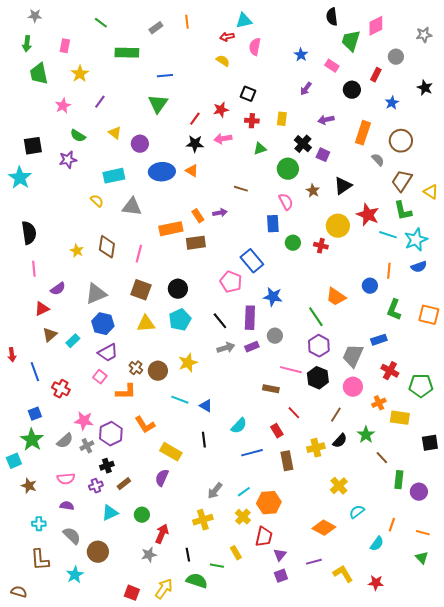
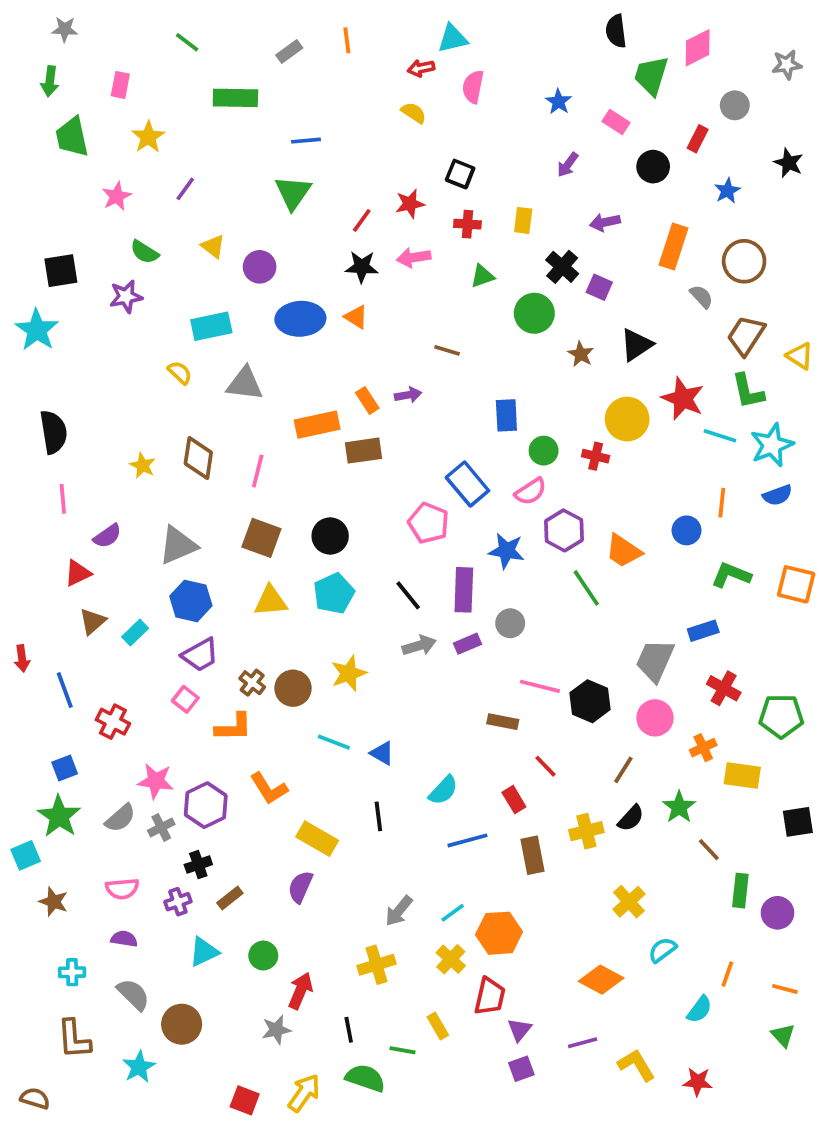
pink semicircle: (286, 202) -> (531, 491), moved, turned 84
green L-shape: (394, 310) -> (731, 575), turned 90
purple hexagon: (319, 346) -> (564, 530), moved

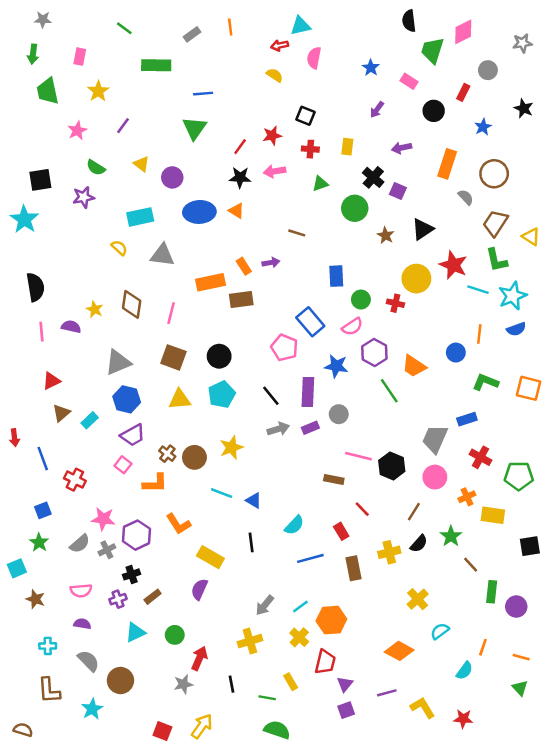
purple semicircle: (107, 536) -> (71, 327), moved, turned -132
green star: (59, 816) -> (39, 542), size x0.7
green semicircle: (365, 1078) -> (277, 730), moved

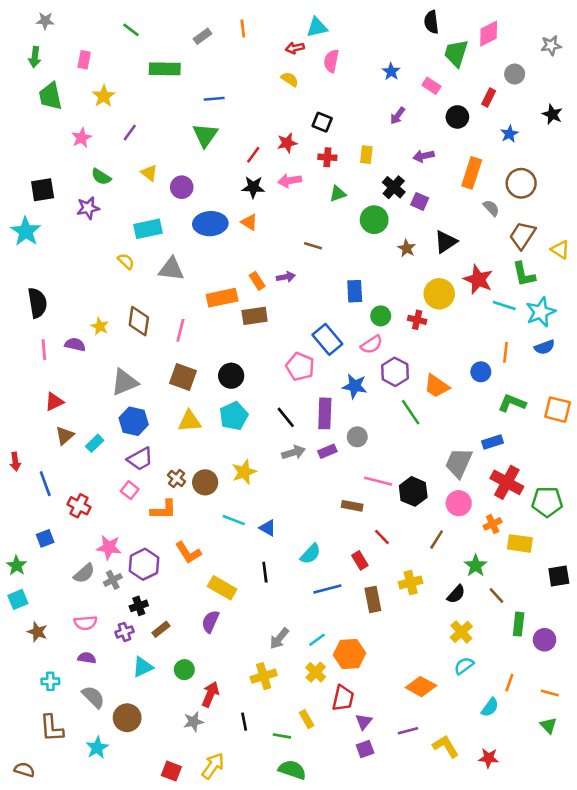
red cross: (481, 457) -> (507, 482), size x1.4
green star: (39, 542) -> (17, 566), moved
black semicircle: (419, 544) -> (456, 594), moved
yellow cross: (418, 599) -> (461, 632), moved

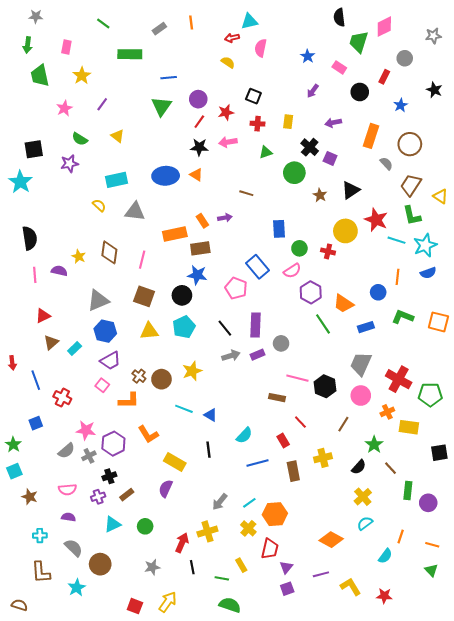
purple circle: (182, 187) -> (198, 99), moved
blue star: (355, 386) -> (197, 275), moved
blue rectangle: (493, 442) -> (366, 327), moved
red arrow: (210, 694) -> (182, 543), moved

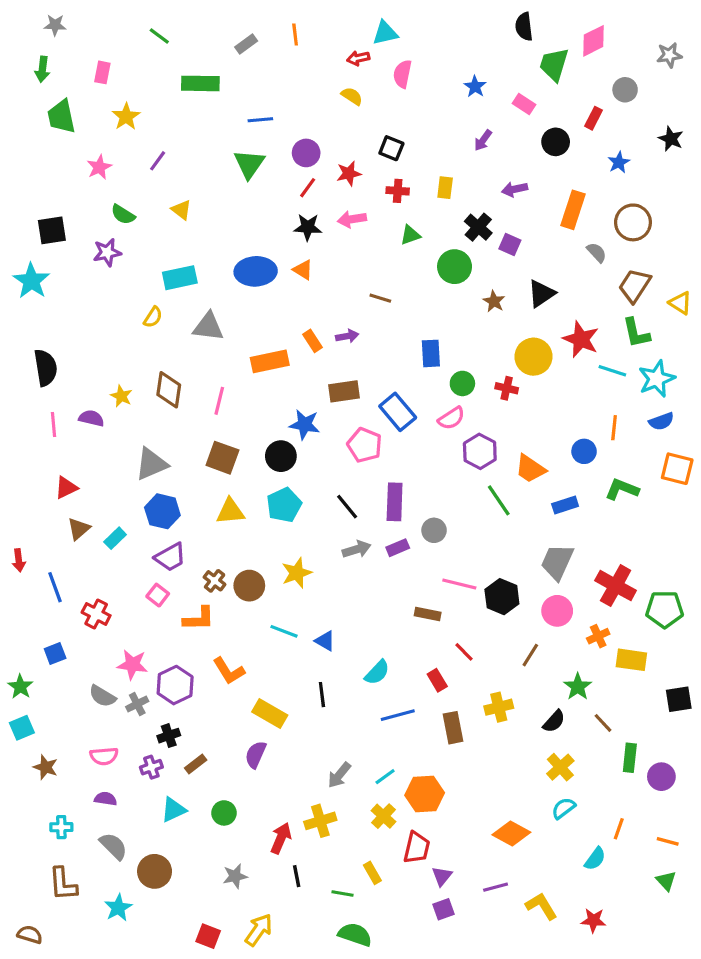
yellow semicircle: (99, 205) -> (153, 317), turned 80
brown rectangle: (200, 248) -> (344, 391), moved
orange square: (438, 322) -> (677, 469), moved
gray semicircle: (66, 451) -> (102, 696), turned 72

